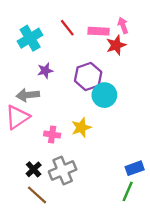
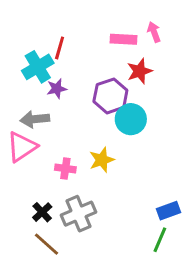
red line: (67, 28) -> (60, 48), moved, turned 54
cyan cross: (30, 38) -> (38, 67), moved
red star: (116, 45) -> (139, 71), moved

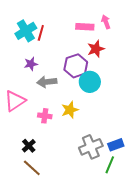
cyan cross: (38, 67) -> (26, 31), moved
purple star: (57, 89) -> (31, 64), moved
gray arrow: (35, 119) -> (47, 82), moved
gray cross: (78, 214) -> (91, 147), moved

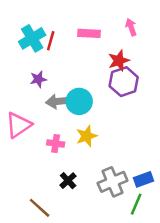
pink rectangle: (85, 27) -> (89, 33), moved
purple hexagon: (76, 66) -> (124, 82), moved
cyan circle: (90, 82) -> (79, 101), moved
black cross: (29, 146) -> (68, 181), moved

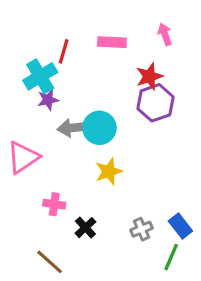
cyan cross: (32, 38) -> (40, 76), moved
pink cross: (56, 143) -> (54, 204), moved
blue rectangle: (143, 179) -> (180, 226), turned 72
gray cross: (113, 182) -> (142, 229), size x0.6

